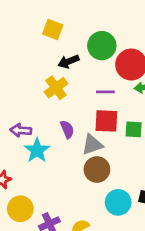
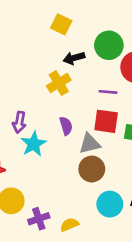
purple arrow: (21, 130) -> (19, 122), turned -90

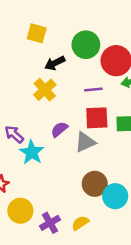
purple arrow: (19, 122) -> (14, 134), turned 132
purple semicircle: (66, 126) -> (59, 129), turned -102
brown circle: (92, 169) -> (95, 184), moved

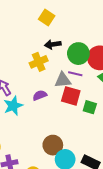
green circle: (86, 45) -> (78, 54), moved
gray triangle: (85, 142) -> (63, 80), moved

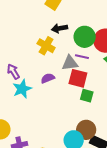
yellow cross: (39, 62) -> (46, 46), turned -36
green square: (90, 107) -> (87, 96), moved
brown circle: (53, 145) -> (86, 130), moved

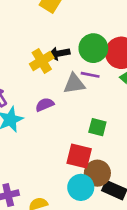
black arrow: (60, 28) -> (59, 53), moved
yellow cross: (46, 46) -> (42, 61), turned 30
red square: (78, 78) -> (79, 156), moved

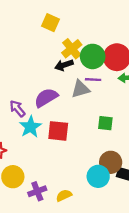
yellow cross: (42, 61) -> (72, 49), moved
purple semicircle: (45, 105) -> (46, 98), moved, size x1.5
red square: (79, 156) -> (58, 131), moved

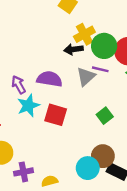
gray triangle: (81, 89) -> (86, 77), turned -36
purple semicircle: (46, 98) -> (49, 79), turned 30
green square: (105, 123) -> (105, 116), turned 35

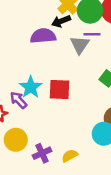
purple semicircle: (49, 79) -> (43, 36), moved
purple arrow: (19, 85) -> (18, 100), moved

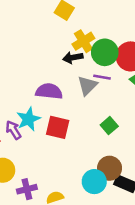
purple semicircle: (43, 36) -> (49, 91), moved

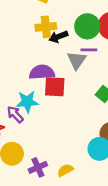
yellow cross: (83, 41) -> (46, 27), moved, turned 36
cyan star: (28, 119) -> (27, 102), turned 30
red square: (58, 127) -> (55, 87), moved

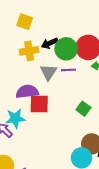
black arrow: (58, 37) -> (49, 43), moved
gray triangle: (77, 60) -> (48, 72), moved

